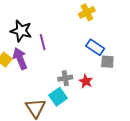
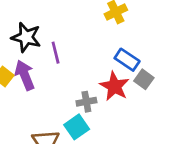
gray square: (107, 62) -> (144, 79), turned 32
red star: (86, 81) -> (114, 86), moved, size x1.5

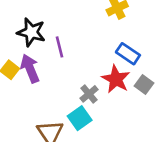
gray square: (144, 79) -> (144, 85), moved
gray cross: (86, 102) -> (89, 94), turned -30

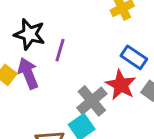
purple line: (59, 47) -> (60, 50), turned 30
gray cross: (89, 94) -> (92, 101), size x1.5

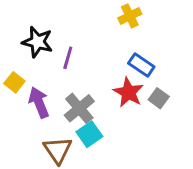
purple arrow: (28, 73) -> (39, 103), moved
gray cross: (92, 101) -> (79, 108), moved

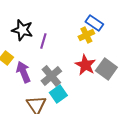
yellow cross: (130, 16) -> (86, 35), moved
blue rectangle: (141, 65) -> (94, 23), moved
gray square: (159, 98) -> (106, 69), size x1.5

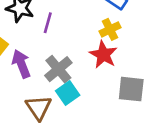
yellow cross: (86, 35) -> (110, 29), moved
gray square: (106, 69) -> (131, 89), moved, turned -30

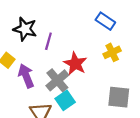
yellow cross: (110, 29) -> (112, 52), moved
red star: (103, 55) -> (75, 64), moved

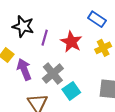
red star: (75, 64) -> (71, 42), moved
cyan square: (65, 100) -> (71, 91), moved

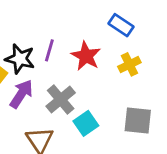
black star: (23, 26) -> (20, 59), moved
purple arrow: (24, 69) -> (21, 94), turned 55

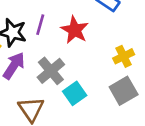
yellow cross: (129, 64) -> (124, 56), moved
gray square: (138, 121) -> (124, 91), turned -36

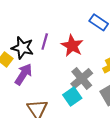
gray cross: (51, 71) -> (82, 78), moved

